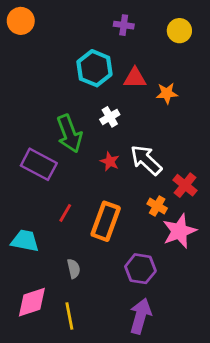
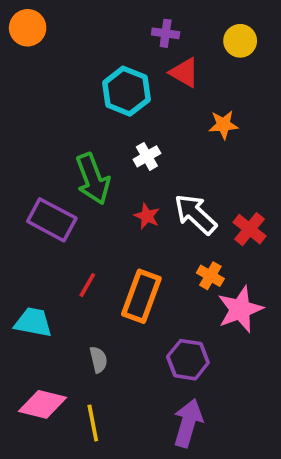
red triangle: (135, 78) -> (184, 73), moved, turned 30
red cross: (185, 185) -> (249, 229), moved
pink diamond: (32, 302) -> (43, 404), turned 32

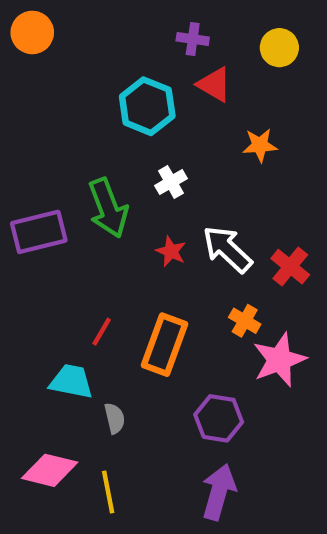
purple rectangle: (52, 220) -> (39, 232), moved, turned -42
cyan trapezoid: (33, 322) -> (71, 381), moved

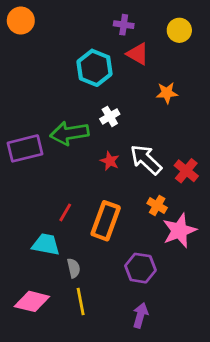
green arrow: (108, 208) -> (69, 133), turned 102
yellow line: (108, 492) -> (81, 301), moved
purple arrow: (219, 492) -> (140, 315), size x0.7

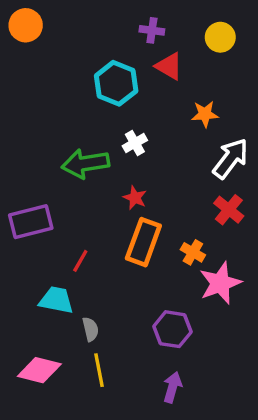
purple rectangle: (25, 148) -> (31, 222), moved
white arrow: (146, 160) -> (231, 158), moved, turned 84
orange rectangle: (106, 221) -> (143, 242), moved

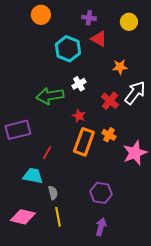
orange circle: (26, 25) -> (41, 15), moved
red cross: (229, 210) -> (110, 101), moved
orange cross: (193, 252) -> (109, 135), moved
pink star: (220, 283) -> (135, 153), moved

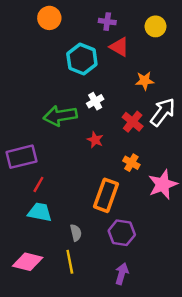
orange rectangle: (84, 142) -> (106, 195), moved
red line: (47, 153) -> (38, 184), moved
gray semicircle: (53, 193) -> (76, 233), moved

